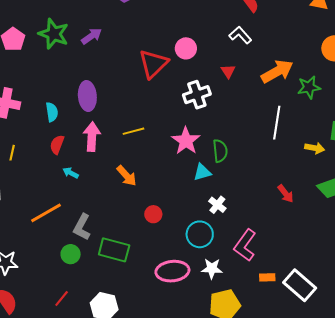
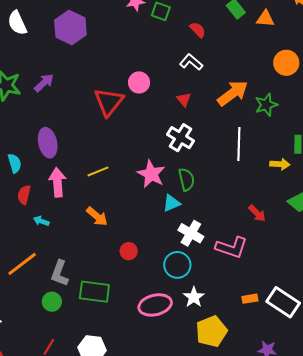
white cross: (197, 95) -> (181, 138), moved, turned -32
white cross: (217, 205) -> (191, 233), size x1.4
pink L-shape: (245, 245) -> (232, 247), moved, turned -100
white star: (212, 269) -> (194, 297), turned -30

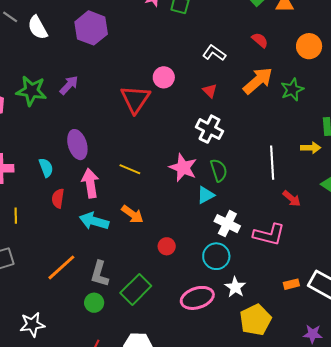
red semicircle: (198, 30) -> (260, 40), moved
white line: (239, 144) -> (272, 163), moved
yellow line: (98, 171) -> (130, 169), turned 50
cyan arrow: (41, 221) -> (94, 221), moved, size x1.8
green rectangle: (94, 292) -> (136, 289), turned -48

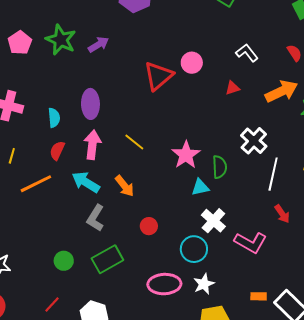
red triangle: (210, 91) -> (232, 88), turned 42
white cross: (210, 129) -> (254, 141), moved
orange line: (61, 267) -> (36, 184), moved
gray L-shape: (100, 274) -> (95, 218), moved

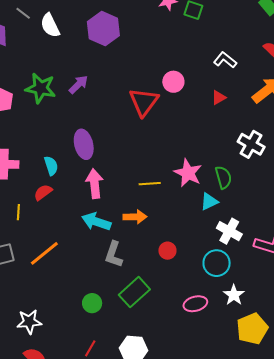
yellow line: (134, 142) -> (150, 184), moved, turned -30
red semicircle: (57, 151) -> (43, 192), moved, turned 42
orange line: (36, 184) -> (44, 253), moved
orange arrow: (125, 186) -> (135, 217), turned -40
pink ellipse: (164, 284) -> (195, 304), size x0.7

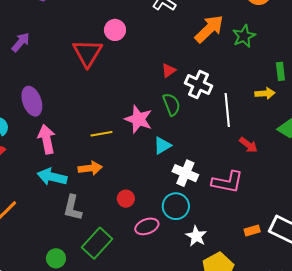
red triangle: (219, 98) -> (169, 70), moved
green semicircle: (223, 177) -> (171, 104), moved
pink ellipse: (195, 304) -> (147, 226), moved

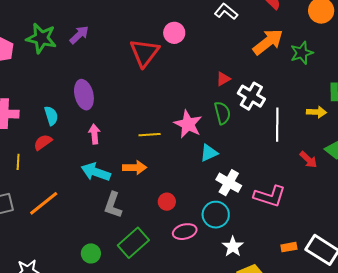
pink arrow: (47, 139) -> (94, 134), size x0.7
red arrow: (248, 145) -> (308, 160), moved

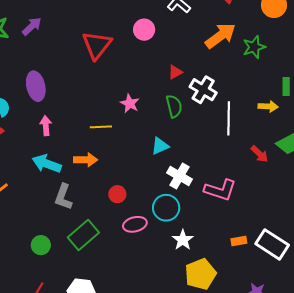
pink circle: (174, 33) -> (144, 30), moved
pink star: (188, 124) -> (130, 103), moved, size x0.7

